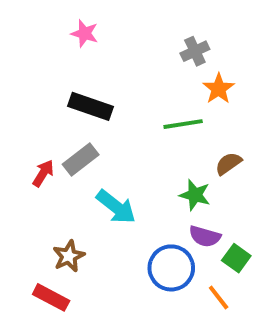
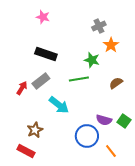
green line: (183, 124) -> (79, 79), moved
green star: (195, 195) -> (92, 60), moved
green square: (236, 258) -> (124, 121), moved

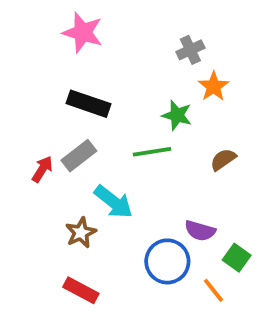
pink star: (43, 17) -> (83, 33), size x1.5
green square: (124, 121) -> (237, 258), moved
brown star: (35, 130) -> (81, 233), moved
red rectangle: (26, 151) -> (81, 290), moved

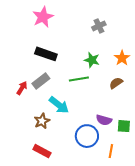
pink star: (83, 33) -> (43, 17), turned 30
orange star: (214, 86) -> (122, 58), moved
green square: (237, 258) -> (124, 126), moved, turned -32
orange line: (214, 290) -> (111, 151), turned 48

